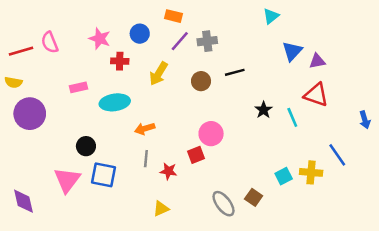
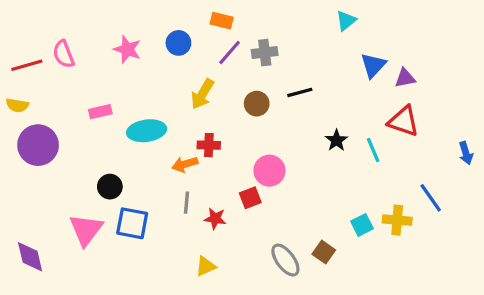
red cross: (120, 61) -> (209, 145), moved

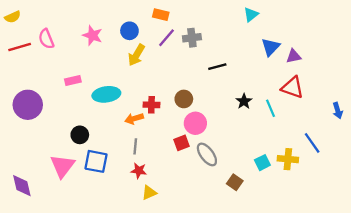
yellow arrow: (202, 94) -> (136, 55), moved
brown circle: (257, 104) -> (184, 99), moved
yellow semicircle: (17, 105) -> (13, 17), moved, turned -35
red star: (215, 219) -> (139, 171), moved
gray ellipse: (285, 260) -> (207, 154), moved

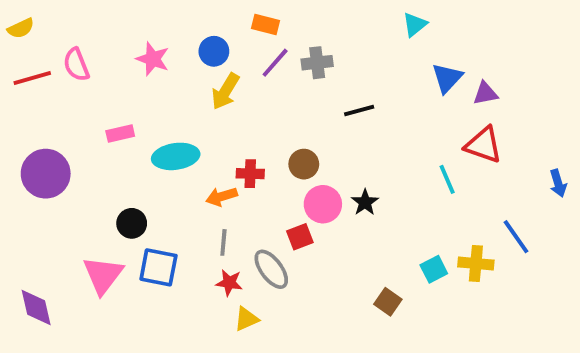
black star: (244, 101) -> (365, 202), moved
gray ellipse: (207, 154) -> (271, 269), moved

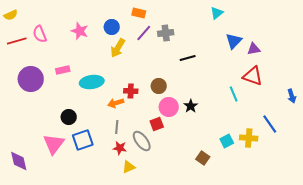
purple circle: (46, 174) -> (31, 79), moved
blue square: (158, 267) -> (83, 140), turned -30

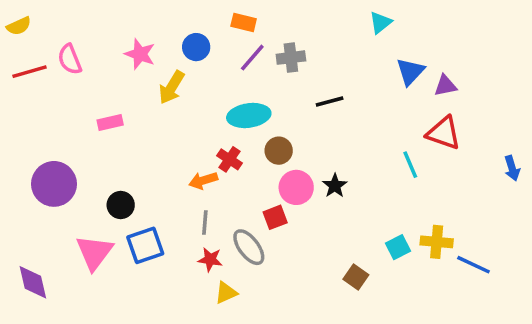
yellow arrow: (118, 48) -> (172, 87), moved
purple circle: (31, 79) -> (54, 184), moved
cyan ellipse: (92, 82) -> (249, 115), moved
red cross: (131, 91) -> (229, 159), turned 32
blue line: (270, 124) -> (473, 265), moved, turned -30

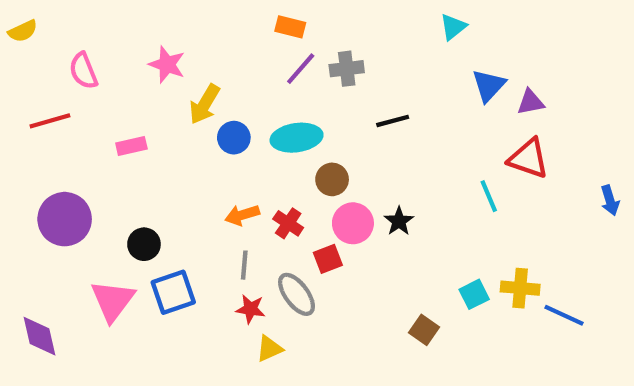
blue circle: (196, 47) -> (234, 138), moved
red line: (29, 72) -> (50, 121), moved
red cross: (229, 159) -> (288, 223), moved

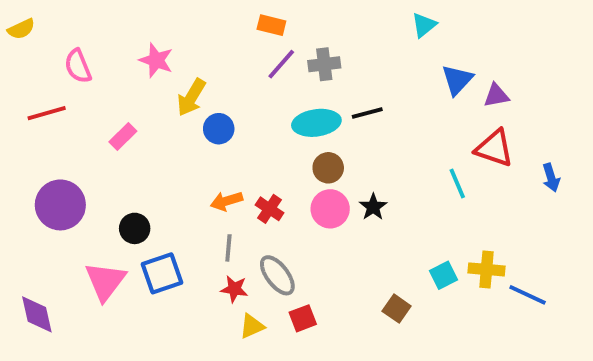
cyan ellipse: (297, 138) -> (316, 123), moved
pink rectangle: (131, 146) -> (123, 137), turned -32
brown circle: (332, 179) -> (328, 168), moved
blue arrow: (610, 200) -> (551, 178), moved
red square: (328, 259) -> (303, 318), moved

